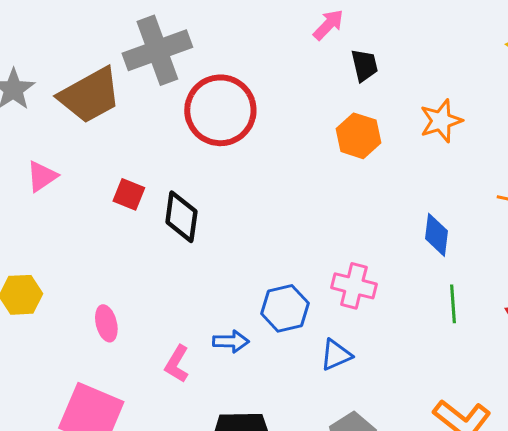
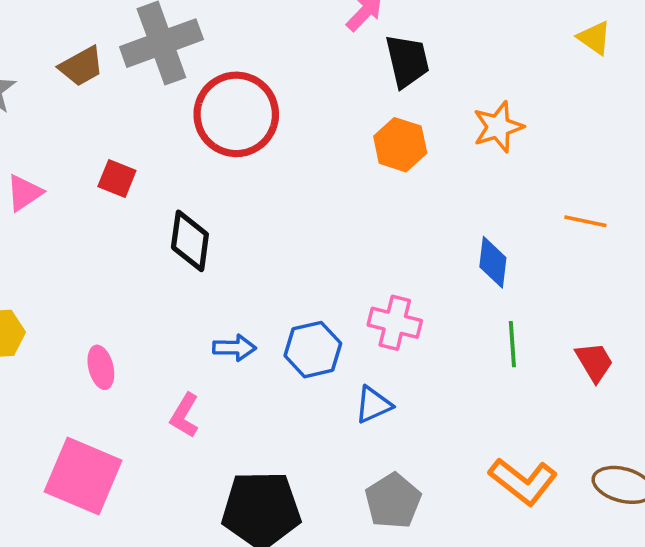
black trapezoid: (364, 65) -> (407, 61), size x1.4
brown trapezoid: (90, 95) -> (81, 66), moved, size x0.6
red square: (129, 194) -> (117, 178), moved
blue arrow: (231, 341) -> (234, 348), moved

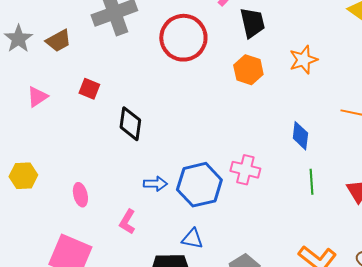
brown trapezoid: (81, 66) -> (58, 41), moved
red circle: (236, 114) -> (183, 38), moved
blue hexagon: (313, 350) -> (199, 185), size x1.4
blue triangle: (373, 405) -> (192, 239), moved, turned 35

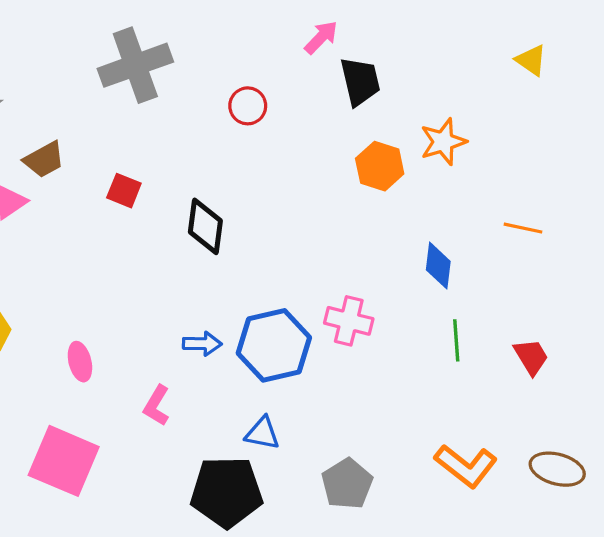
red circle: (183, 38) -> (248, 106), size x0.5
brown trapezoid: (58, 41) -> (44, 160), moved
orange hexagon: (248, 70) -> (380, 166), moved
red square: (89, 89) -> (124, 191), moved
black diamond: (130, 124) -> (205, 226), moved

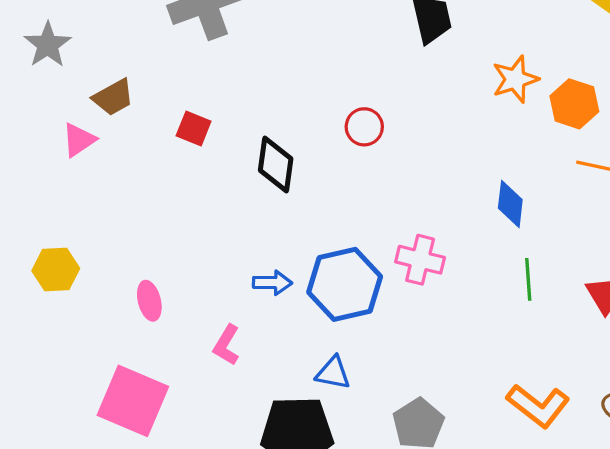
red circle: (248, 106) -> (364, 127), moved
orange hexagon: (380, 166) -> (574, 104), moved

